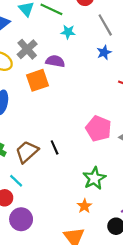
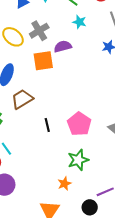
purple semicircle: (55, 61) -> (63, 46), turned -36
pink pentagon: (98, 129) -> (79, 124), moved
brown trapezoid: (27, 152) -> (22, 99), moved

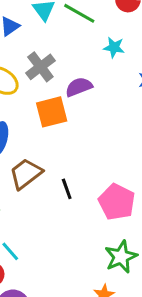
cyan star: (79, 22) -> (114, 47), moved
black line: (47, 125) -> (67, 189), moved

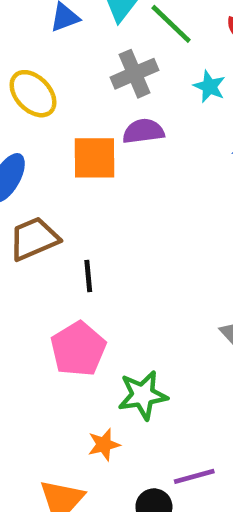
gray cross: (40, 67) -> (135, 74), moved
pink pentagon: (117, 202) -> (78, 349), moved

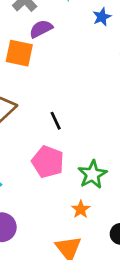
orange square: (94, 158) -> (19, 53), turned 32
black line: (88, 276) -> (56, 121), moved

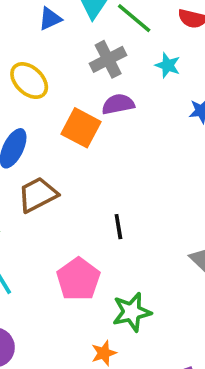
black line: (56, 121) -> (118, 227), moved

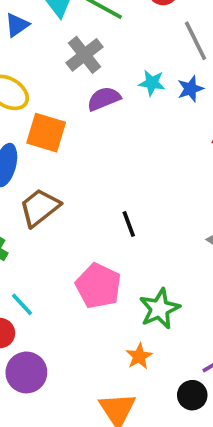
cyan star: (168, 65) -> (152, 83), moved
orange square: (81, 128) -> (46, 133), moved

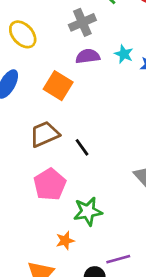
orange square: (46, 133) -> (58, 86), moved
brown trapezoid: (40, 208) -> (44, 134), moved
black line: (129, 224) -> (82, 147), turned -30

